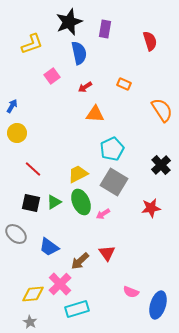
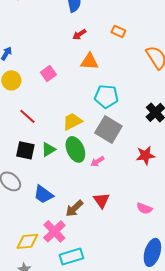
pink square: (52, 76) -> (48, 73), moved
cyan pentagon: (112, 149) -> (106, 96), turned 30
pink semicircle: (131, 292) -> (144, 208), moved

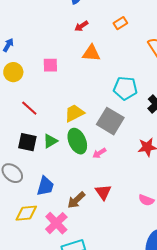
orange rectangle: (118, 31) -> (120, 23), turned -56
pink square: (48, 73) -> (50, 65), turned 35
cyan pentagon: (106, 96) -> (125, 88), moved
blue trapezoid: (43, 194) -> (45, 186), turned -110
yellow diamond: (27, 241) -> (26, 213), moved

